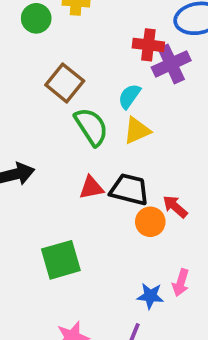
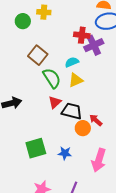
cyan semicircle: (129, 96) -> (72, 62), turned 32
red triangle: (91, 188) -> (55, 102), moved, turned -32
pink arrow: (181, 283) -> (99, 160), size x1.6
blue star: (150, 296) -> (65, 153), moved

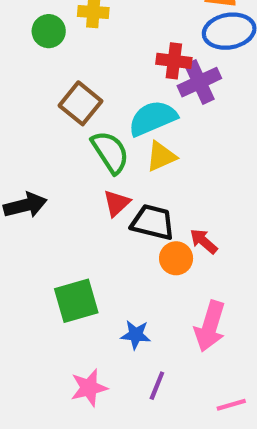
cyan semicircle: (72, 62) -> (153, 118), size x1.6
blue star: (65, 153) -> (136, 335), moved

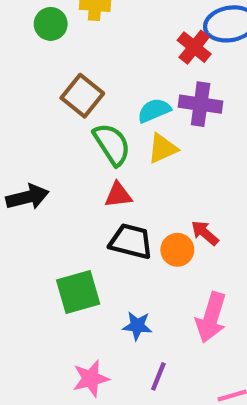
red cross: (174, 61) -> (194, 47), moved, turned 32
purple cross: (199, 82) -> (201, 104), moved, turned 33
cyan semicircle: (153, 118) -> (154, 110), size x0.7
red triangle: (117, 203) -> (118, 195), turned 36
black trapezoid: (153, 222) -> (131, 241), moved

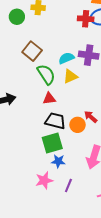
red cross: (194, 47) -> (86, 19), moved, turned -35
green square: (78, 292) -> (52, 143), moved
pink star: (91, 379) -> (44, 180), moved

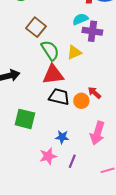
cyan semicircle: (66, 58) -> (80, 19), moved
red triangle: (49, 99) -> (53, 75), size x1.6
green square: (52, 143) -> (25, 119), moved, turned 30

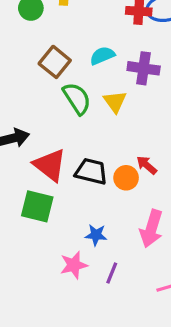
cyan semicircle: (80, 19) -> (102, 56), moved
yellow triangle: (74, 52) -> (115, 102), turned -42
red triangle: (53, 75) -> (50, 165), moved, turned 45

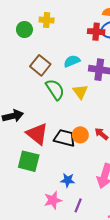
orange circle: (126, 178) -> (80, 135), moved

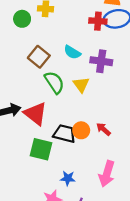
cyan semicircle: (72, 61) -> (72, 52), turned -126
red triangle: (37, 134) -> (35, 114), moved
green square: (29, 161) -> (41, 149), moved

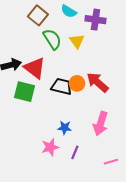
red arrow: (103, 129) -> (98, 82), size x1.6
green square: (41, 149) -> (24, 92), moved

